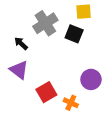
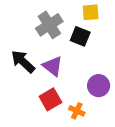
black arrow: (21, 43) -> (23, 62), moved, size x1.6
purple triangle: (19, 70) -> (53, 66), moved

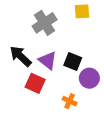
black square: (80, 36) -> (73, 61), moved
red square: (50, 99) -> (35, 83), moved, turned -36

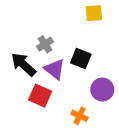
gray cross: (45, 23) -> (45, 44), moved, size x0.6
black square: (73, 61) -> (81, 59), moved

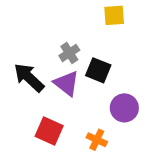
gray cross: (45, 44) -> (69, 53), moved
red square: (40, 96) -> (49, 131), moved

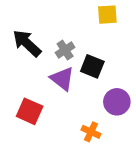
black arrow: (29, 78) -> (27, 43), moved
red square: (49, 131) -> (30, 111), moved

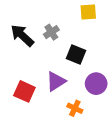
gray cross: (65, 50) -> (51, 32), moved
purple triangle: (62, 79) -> (56, 81), moved, turned 50

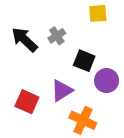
purple circle: (96, 84) -> (107, 81), moved
orange cross: (75, 108) -> (83, 120), size x1.5

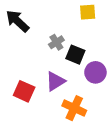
gray cross: (57, 36) -> (56, 42), moved
black arrow: (24, 40) -> (17, 21), moved

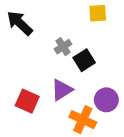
black square: (75, 55) -> (84, 60), turned 36
purple circle: (95, 72) -> (106, 100), moved

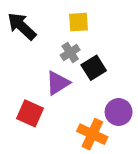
yellow square: (98, 13) -> (78, 22), moved
purple triangle: (62, 90) -> (58, 83), moved

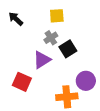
black arrow: (22, 26) -> (16, 19), size x0.7
orange cross: (92, 134) -> (67, 97), turned -30

